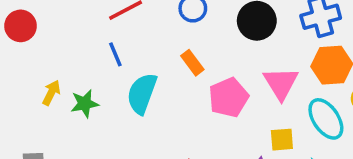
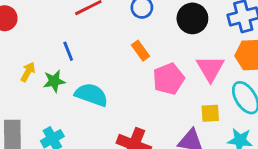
blue line: (115, 54) -> (68, 51), moved
cyan semicircle: (142, 93) -> (91, 95), moved, turned 88

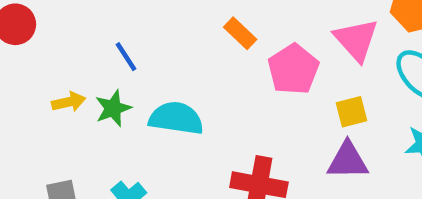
yellow arrow: (28, 72) -> (69, 102), turned 60
yellow square: (210, 113) -> (351, 112), moved

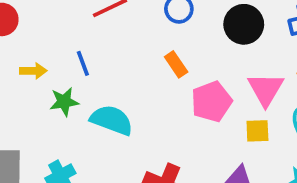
yellow arrow: (69, 102) -> (33, 71), moved
yellow square: (351, 112) -> (257, 131), moved

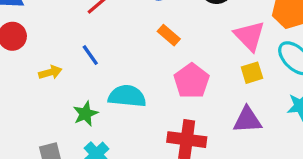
green star: (64, 102) -> (85, 114), moved
pink pentagon: (212, 102) -> (192, 81), moved

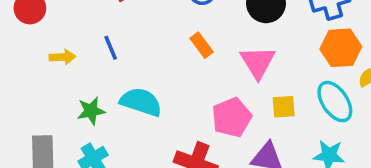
pink triangle: (249, 36) -> (258, 62), moved
pink pentagon: (192, 81) -> (232, 117), moved

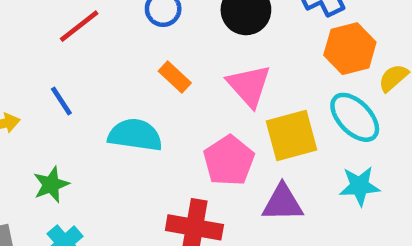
cyan semicircle: (141, 102) -> (135, 135), moved
yellow square: (284, 107) -> (292, 136), size x1.6

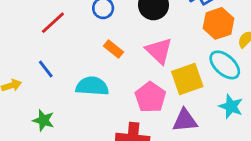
green star: (51, 185) -> (43, 120), turned -30
cyan star: (360, 186) -> (231, 106), turned 30

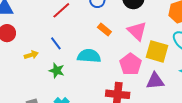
yellow square: (187, 79) -> (157, 51), turned 35
green star: (43, 120) -> (57, 71), moved

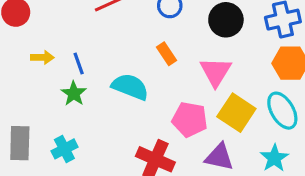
blue line: (56, 43) -> (79, 63), moved
pink pentagon: (131, 64) -> (190, 119), turned 30

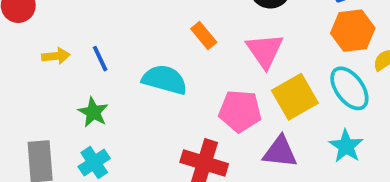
green star: (74, 94) -> (93, 112), moved
yellow square: (236, 113) -> (295, 97), turned 33

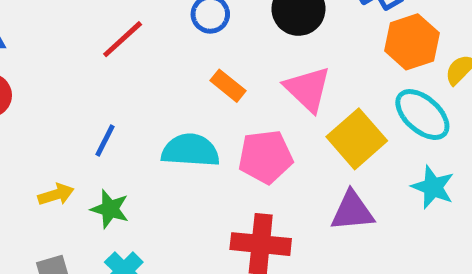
yellow arrow: (56, 56) -> (56, 194), moved
blue line: (100, 59) -> (105, 140), turned 64
pink pentagon: (240, 111) -> (265, 157), moved

